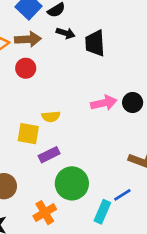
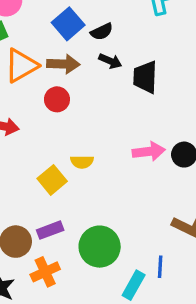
yellow square: (28, 134) -> (52, 180), turned 35
purple rectangle: (49, 155) -> (50, 230), moved
blue line: (122, 195) -> (160, 267), turned -60
orange cross: (45, 213) -> (45, 272), moved

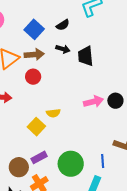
black semicircle: (102, 32) -> (63, 25), moved
blue line: (160, 267) -> (103, 161), moved

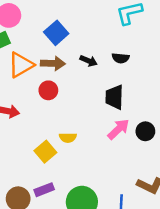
black semicircle: (63, 25) -> (121, 58), moved, turned 32
black trapezoid: (86, 56) -> (114, 97), moved
pink arrow: (93, 102) -> (118, 129), turned -36

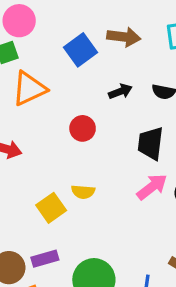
black arrow: (89, 61) -> (120, 91), turned -49
brown arrow: (53, 63) -> (124, 37), moved
red circle: (48, 90) -> (83, 128), moved

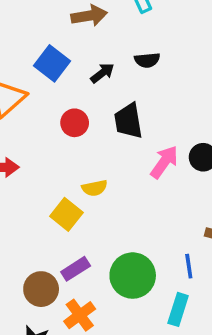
blue square: (81, 50) -> (52, 63), moved
black trapezoid: (151, 143) -> (128, 121), moved

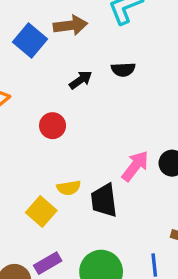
blue square: (52, 63) -> (30, 41), moved
black trapezoid: (128, 121) -> (104, 200), moved

